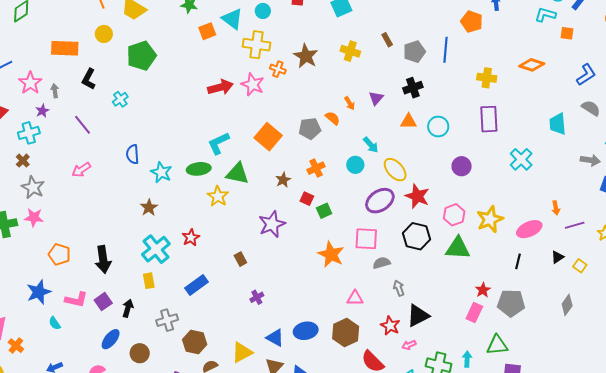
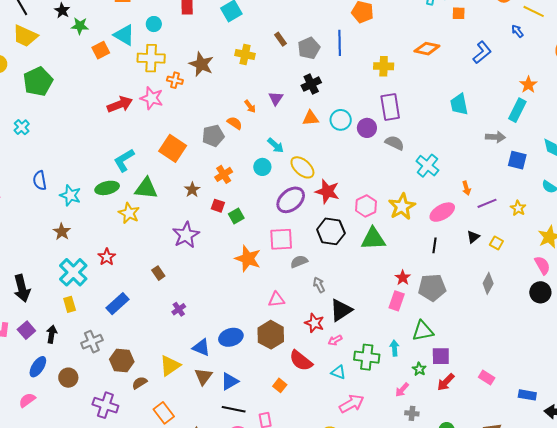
gray semicircle: (591, 108) -> (395, 143), moved
cyan cross: (521, 159) -> (427, 166), moved
purple circle: (462, 166) -> (367, 128), moved

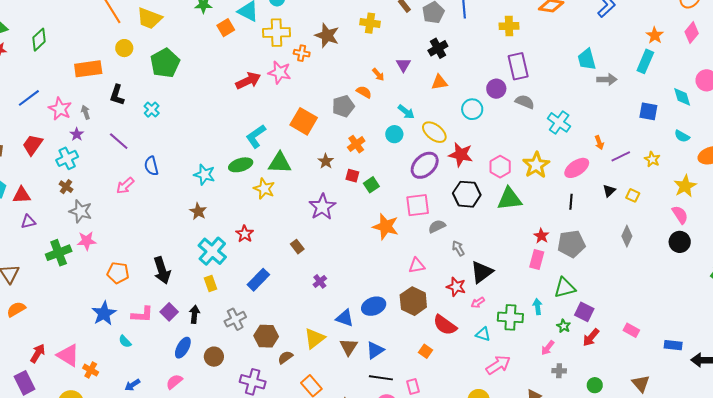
cyan circle: (341, 120) -> (472, 109), moved
gray arrow: (495, 137) -> (607, 79), moved
blue semicircle: (40, 181) -> (151, 166), moved
purple square: (441, 356) -> (584, 312), turned 30

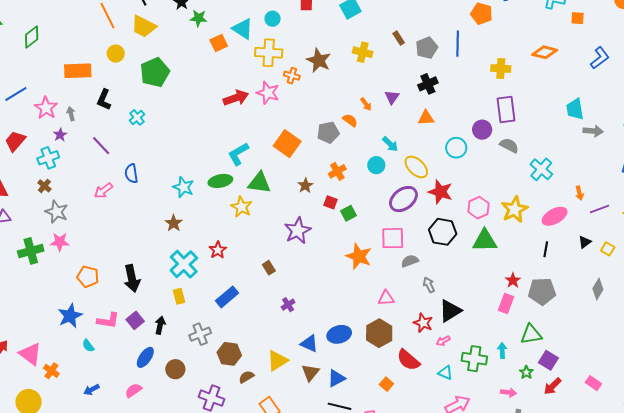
pink arrow: (548, 348) -> (508, 392), turned -126

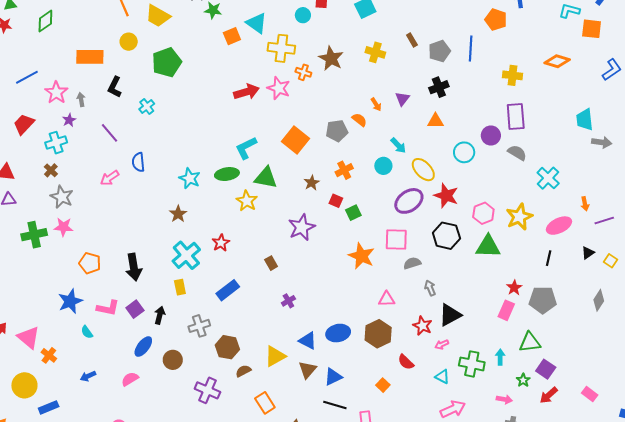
orange square: (578, 18) -> (592, 29), size x1.5
cyan circle: (273, 19) -> (303, 15), moved
red semicircle: (408, 360) -> (406, 362), size x0.7

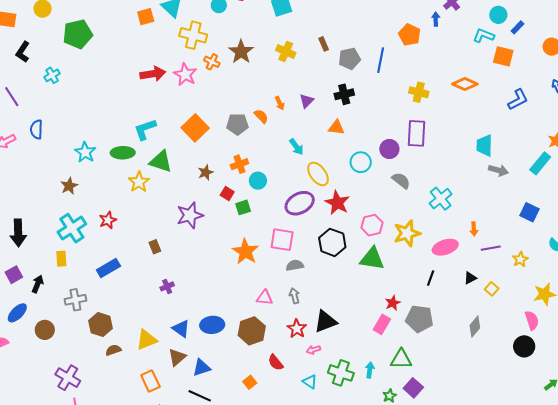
gray semicircle: (517, 153) -> (401, 181), moved
cyan circle: (383, 166) -> (258, 181), moved
gray arrow: (430, 288) -> (294, 296), moved
purple cross: (207, 390) -> (68, 378), moved
orange rectangle: (265, 403) -> (150, 381), moved

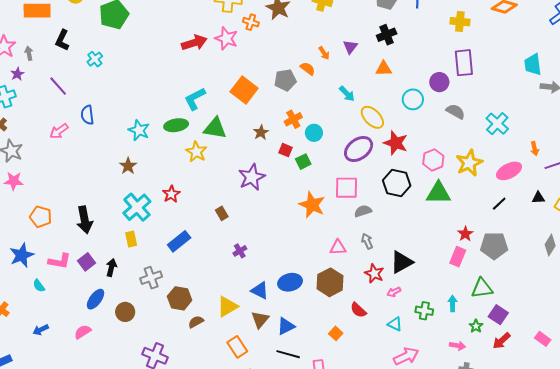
black line: (431, 278) -> (499, 204), turned 35
black triangle: (470, 278) -> (538, 198), turned 32
green cross: (341, 373) -> (424, 311), size x0.7

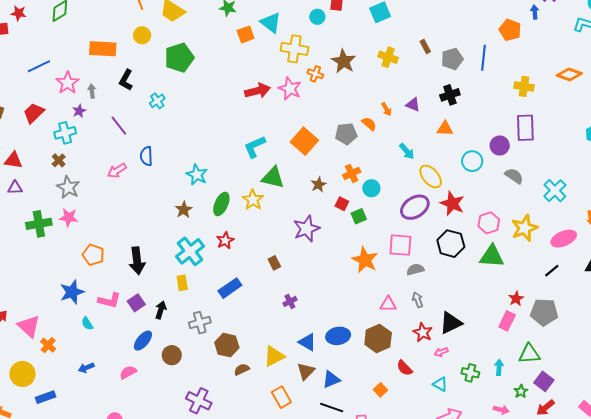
purple triangle: (350, 47) -> (413, 105), turned -49
green ellipse: (176, 125) -> (221, 204), moved, turned -60

